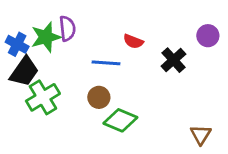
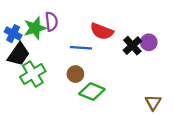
purple circle: (208, 36) -> (149, 42), moved
red semicircle: (133, 41) -> (102, 31), size x1.5

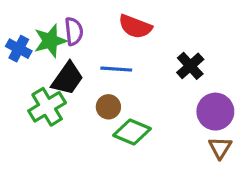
red semicircle: (102, 31) -> (135, 27), moved
purple circle: (149, 42) -> (215, 112), moved, size x1.5
black trapezoid: (19, 54) -> (68, 79), moved

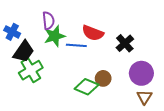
red semicircle: (135, 27) -> (93, 33), moved
green star: (50, 41) -> (55, 36), moved
black trapezoid: (68, 79) -> (24, 52), moved
brown circle: (108, 107) -> (103, 78), moved

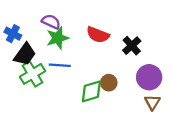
purple semicircle: (48, 21) -> (51, 22), turned -60
blue line: (76, 45) -> (60, 65), moved
green diamond: (87, 87) -> (91, 91), turned -40

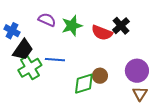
red semicircle: (98, 35) -> (102, 33), moved
green star: (58, 38) -> (72, 26), moved
black cross: (132, 46) -> (121, 26), moved

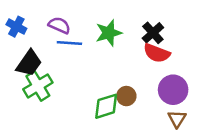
green star: (72, 26) -> (109, 33), moved
blue cross: (12, 31) -> (16, 27), moved
red semicircle: (102, 33) -> (157, 53), moved
blue line: (55, 60) -> (69, 43), moved

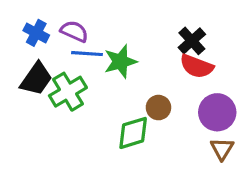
blue cross: (16, 27) -> (36, 33), moved
green star: (109, 33) -> (120, 61), moved
green cross: (38, 86) -> (68, 92), moved
brown circle: (126, 96) -> (158, 108), moved

